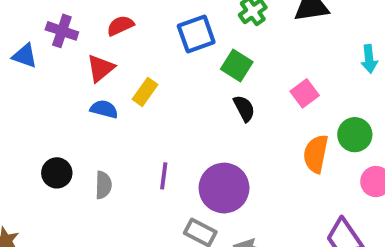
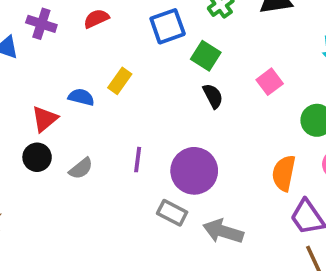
red triangle: (101, 68) -> (45, 119), moved
orange semicircle: (316, 154) -> (284, 173), moved
gray semicircle: (103, 185) -> (81, 168), turned 50

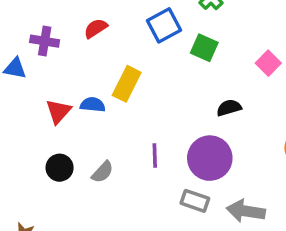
yellow rectangle: (120, 81) -> (127, 84), size x1.4
black semicircle: (213, 96) -> (229, 108), moved, turned -70
red triangle: (45, 119) -> (58, 111), moved

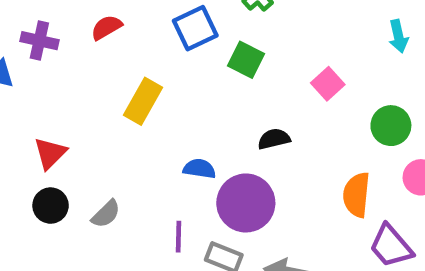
blue semicircle: (93, 105) -> (199, 169), moved
red triangle: (58, 111) -> (50, 153), moved
purple line: (155, 156) -> (179, 237), moved

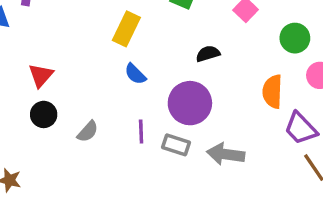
yellow rectangle: (143, 101) -> (126, 29), moved
blue semicircle: (199, 169) -> (135, 74), moved, turned -140
gray semicircle: (106, 214) -> (88, 132), moved

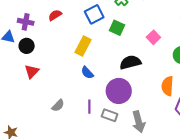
black semicircle: (208, 54) -> (130, 62), size x1.5
black circle: (44, 114) -> (27, 46), moved
gray arrow: (226, 154) -> (139, 122), turned -115

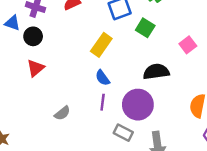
purple line: (89, 107) -> (103, 102), moved

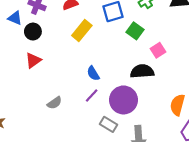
yellow rectangle: (101, 45) -> (82, 31), moved
pink square: (188, 45) -> (158, 50), moved
purple line: (103, 102) -> (92, 96), turned 32

